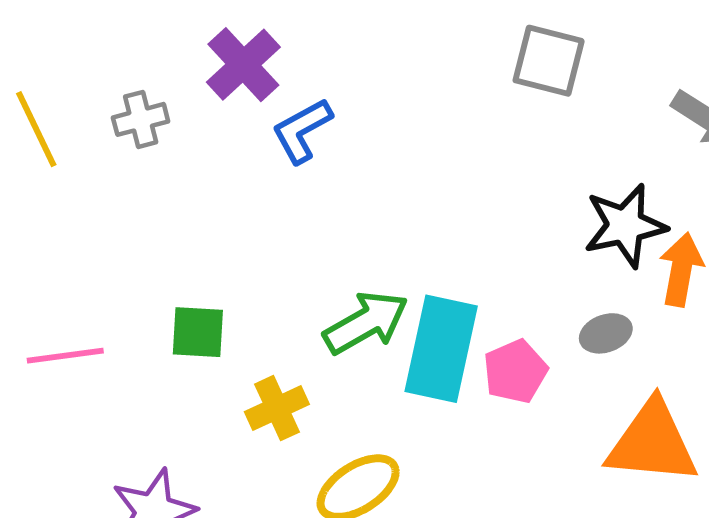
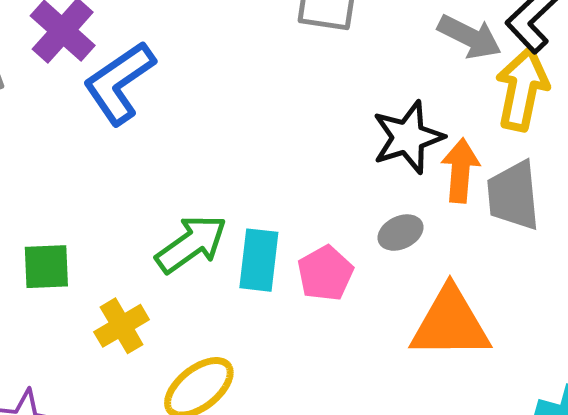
blue L-shape: (302, 131) -> (119, 83), size x1.4
cyan rectangle: (441, 349) -> (259, 260), size x0.7

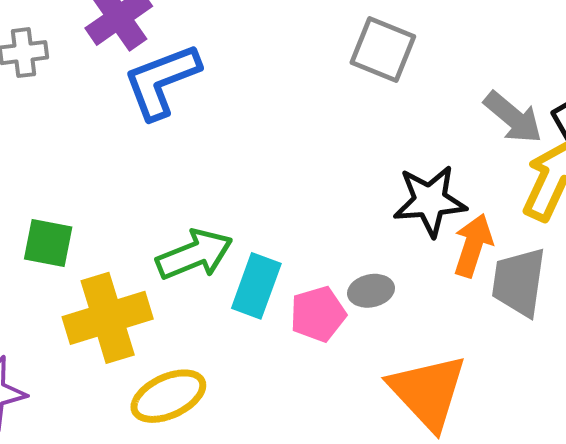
gray ellipse: (400, 233) -> (371, 291), moved
orange triangle: (450, 323) -> (428, 392), turned 34
yellow cross: (122, 326) -> (108, 318), size x1.6

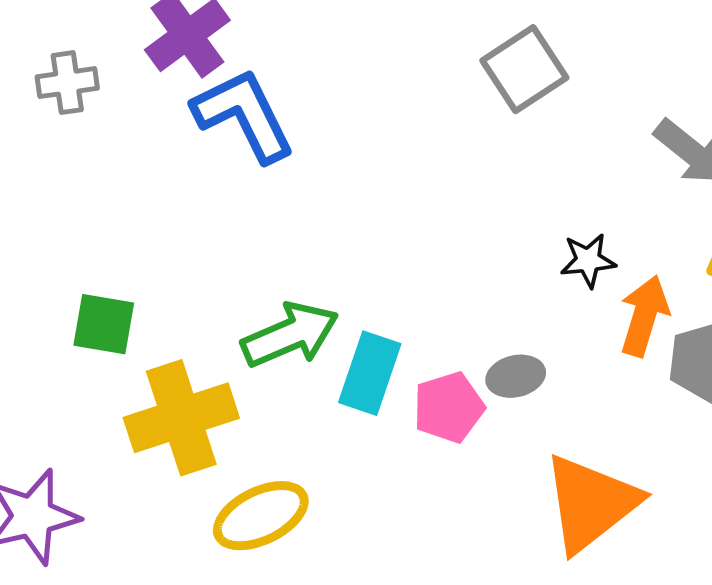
gray square: (383, 50) -> (524, 69), turned 36
blue L-shape: (162, 81) -> (244, 115), turned 86
black star: (430, 201) -> (588, 260), size x0.6
orange triangle: (428, 392) -> (591, 503), turned 36

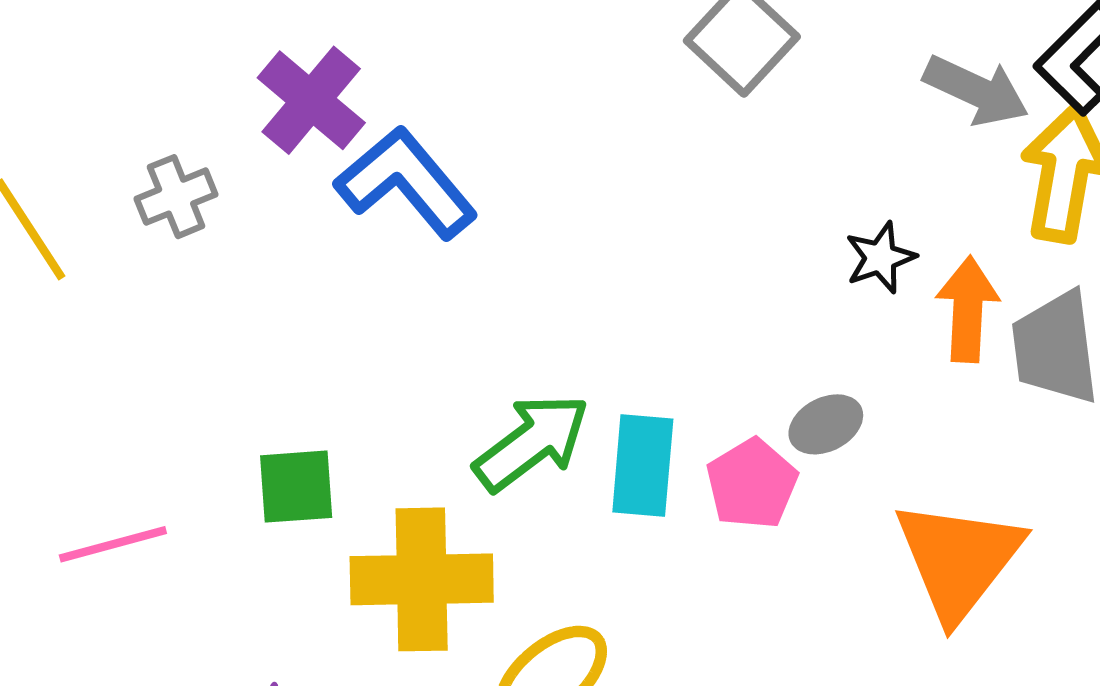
yellow cross: (181, 418) -> (422, 579), turned 31

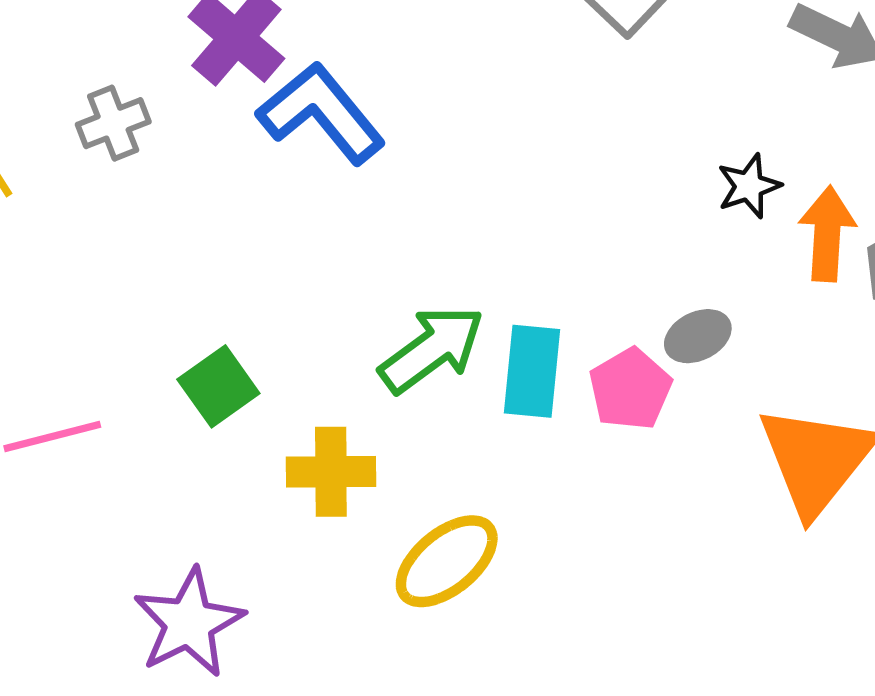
green square: (296, 487) -> (218, 386), turned -32
yellow cross: (422, 579) -> (331, 472), size x0.7

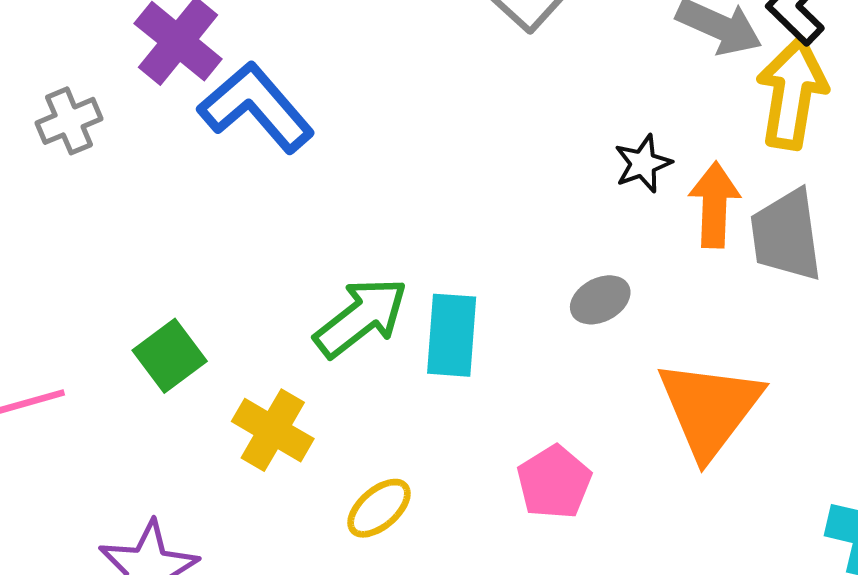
pink pentagon: (630, 389) -> (554, 482), moved
yellow cross: (331, 472) -> (273, 430), turned 32
yellow ellipse: (447, 561) -> (379, 508), size x0.7

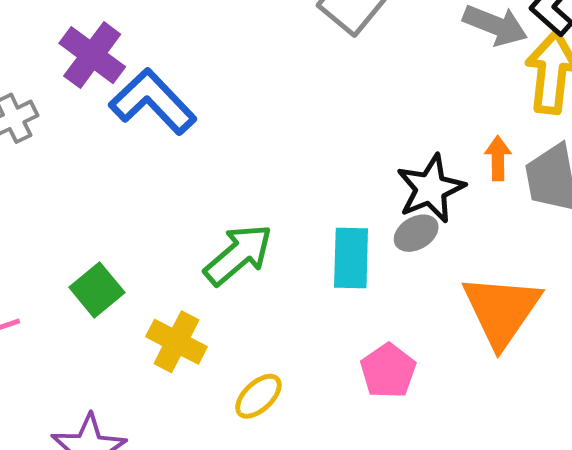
black star: (643, 164) -> (431, 188), moved, size x1.6
orange arrow: (714, 205) -> (498, 158), size x0.7
cyan rectangle: (452, 335) -> (351, 258), moved

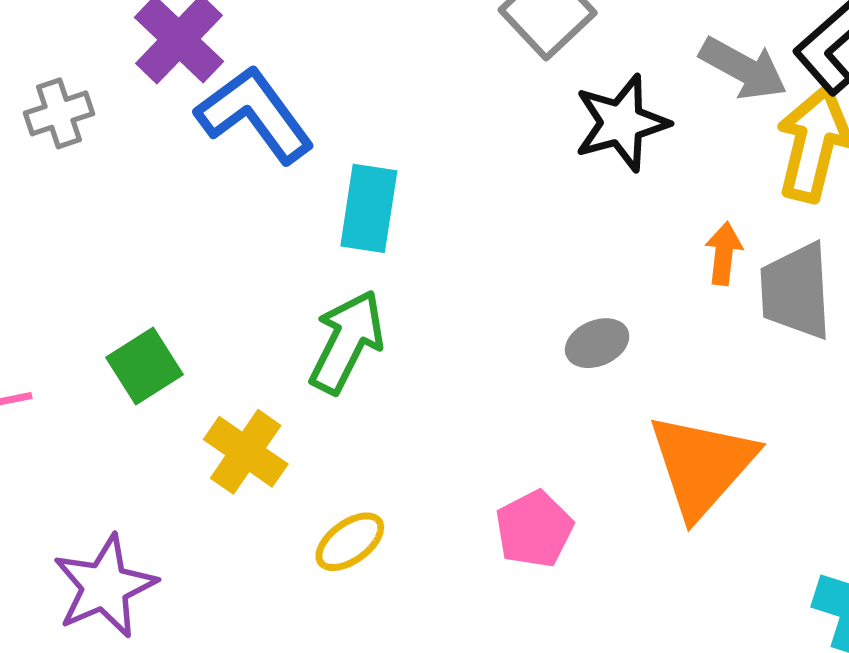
black star: (431, 188) -> (621, 123), moved
green arrow: (238, 255) -> (347, 342), turned -30
cyan rectangle: (351, 258) -> (369, 208), moved

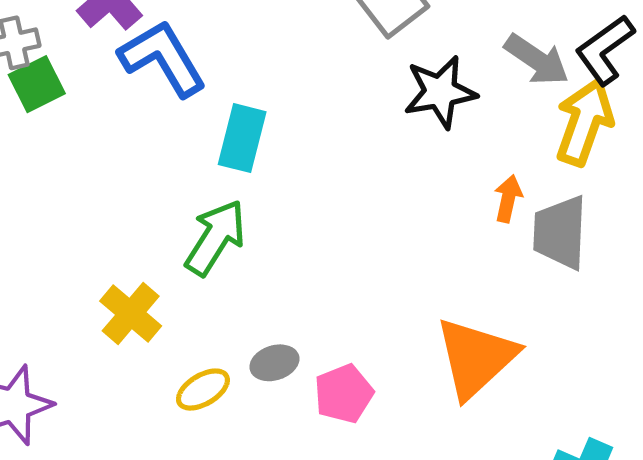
gray ellipse: (597, 343) -> (274, 363), moved
green square: (144, 366) -> (37, 84), moved

